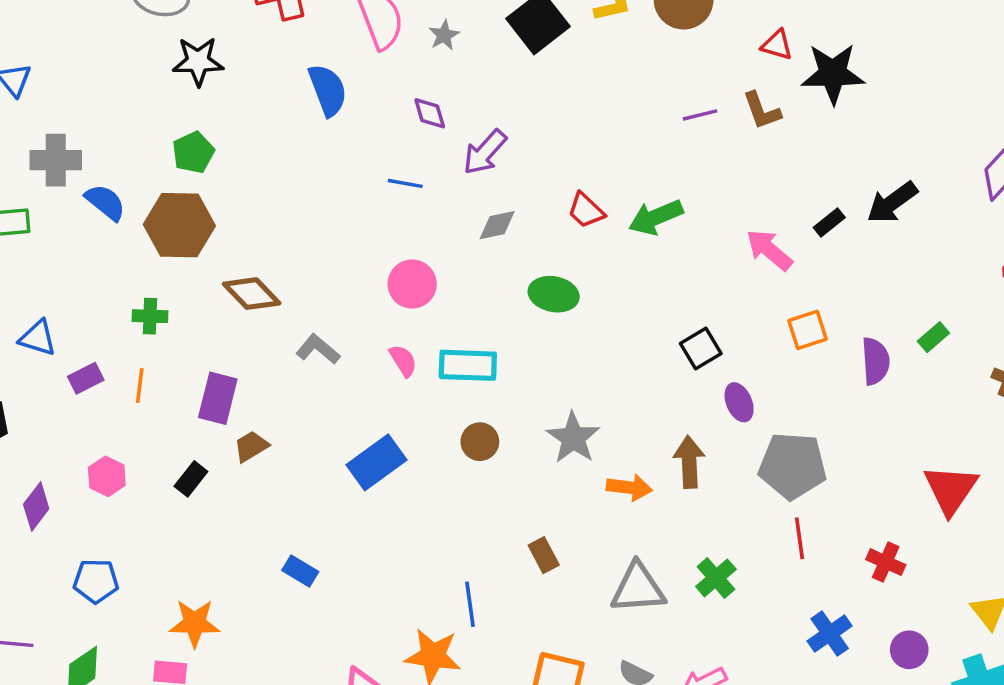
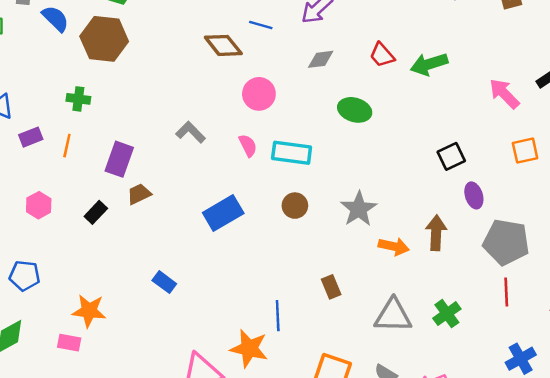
brown diamond: (252, 294) -> (223, 45), moved

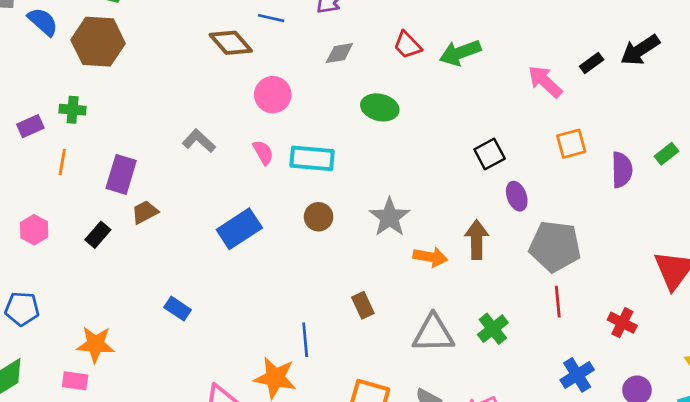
purple rectangle: (31, 137) -> (30, 126), moved

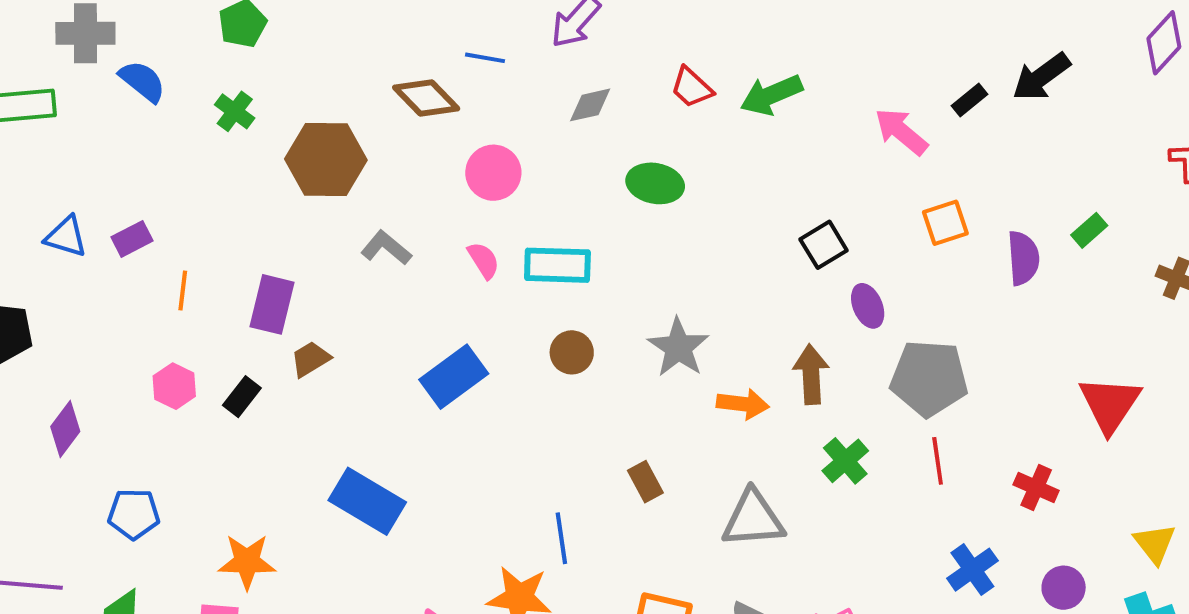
brown hexagon: (98, 42) -> (326, 160), moved
green cross: (73, 110) -> (235, 111), moved, turned 35
pink hexagon: (34, 230) -> (174, 386), moved
blue rectangle: (178, 309) -> (367, 501), size x1.8
green cross: (493, 329) -> (845, 461), moved

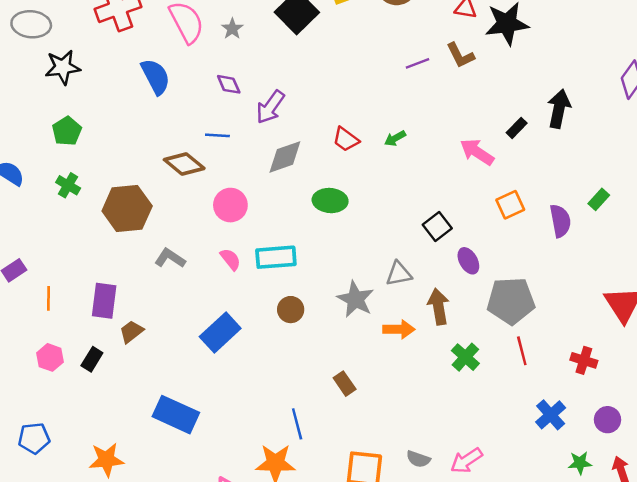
black arrow: (1041, 77) -> (559, 109), turned 144
green arrow: (771, 95) -> (395, 138), size x0.6
gray diamond: (590, 105) -> (285, 157), size x1.4
gray triangle: (753, 519) -> (399, 274), moved, size x0.7

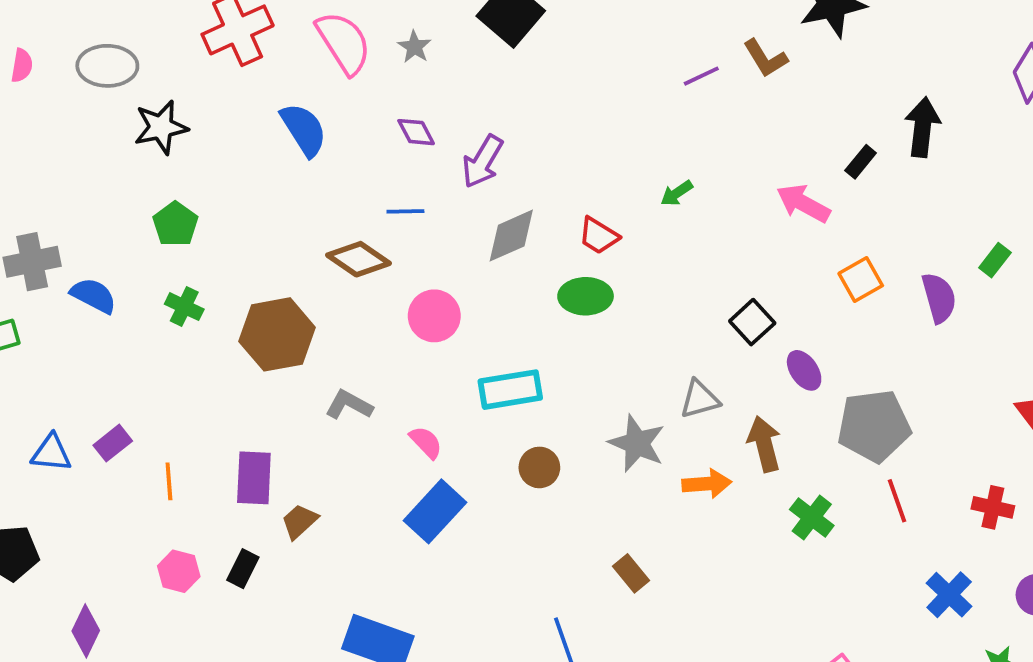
red trapezoid: (346, 139) -> (599, 236), moved
pink semicircle: (230, 259) -> (426, 442), moved

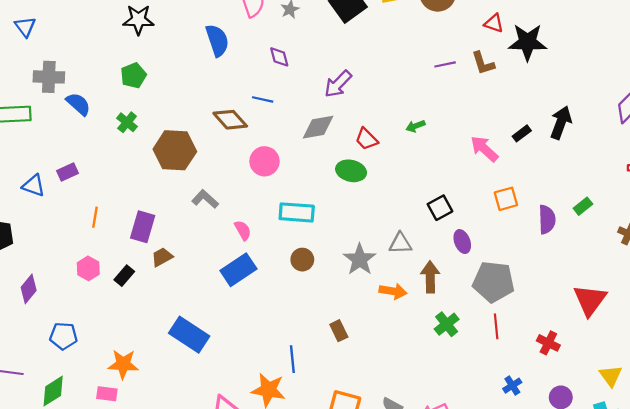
purple arrow: (483, 161) -> (338, 84), moved
purple rectangle: (113, 443) -> (68, 172), moved
blue cross: (949, 595) -> (512, 386), size x0.7

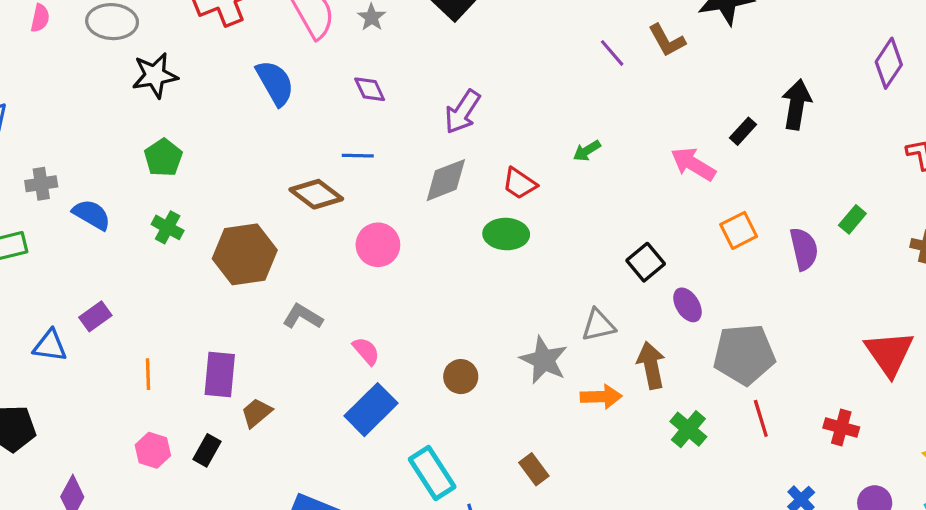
purple line: (445, 64) -> (612, 53), turned 72
gray cross: (49, 77) -> (41, 184), size x0.7
cyan rectangle: (297, 212) -> (432, 473), moved, turned 64

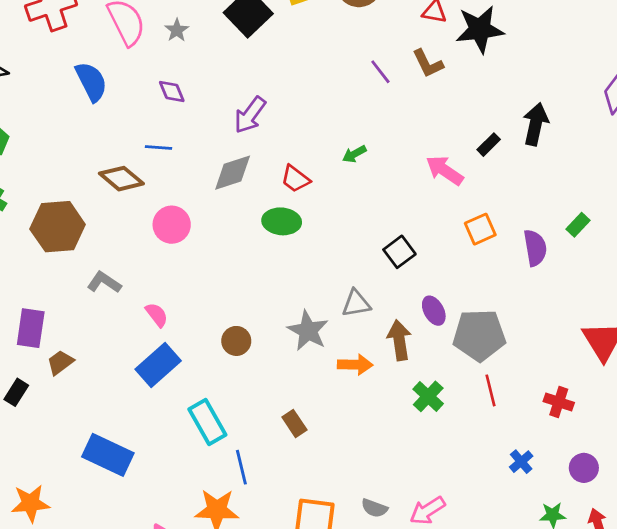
purple ellipse: (687, 305) -> (434, 311), moved

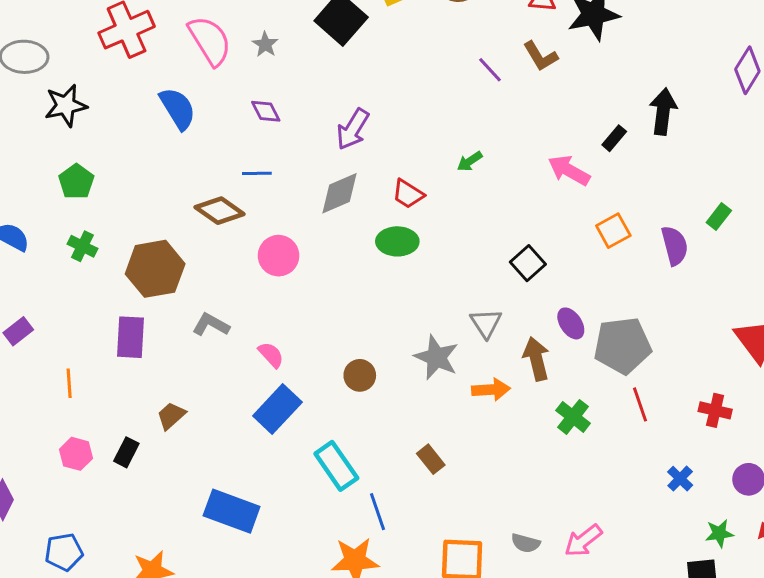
gray triangle: (356, 303) -> (486, 323), turned -48
purple rectangle: (31, 328) -> (131, 337), moved

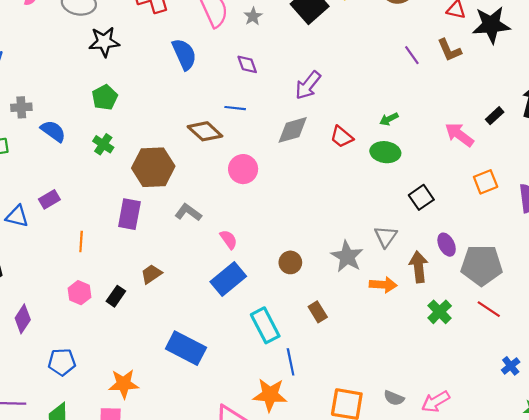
green ellipse: (397, 241) -> (385, 152), moved
red line: (640, 404) -> (489, 309), turned -45
brown rectangle: (431, 459) -> (318, 312), moved

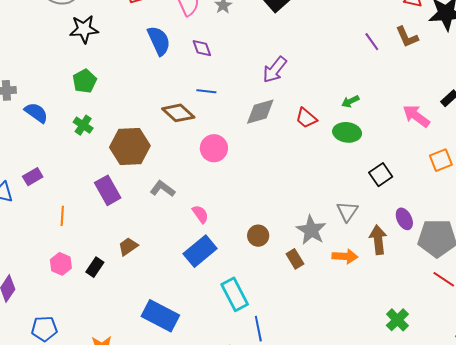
purple diamond: (247, 64) -> (202, 48), moved
purple rectangle: (129, 214) -> (108, 190), turned -40
brown rectangle: (318, 312) -> (295, 259), moved
green cross: (440, 312) -> (397, 320), moved

